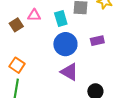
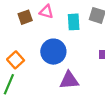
blue circle: (65, 44) -> (53, 52), moved
purple triangle: (69, 72) -> (69, 80), turned -48

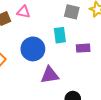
cyan rectangle: (74, 22) -> (60, 35), moved

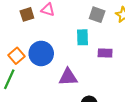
blue circle: (33, 49) -> (41, 53), moved

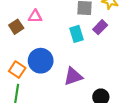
purple rectangle: (105, 53) -> (100, 27), moved, turned -32

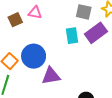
purple rectangle: (100, 27) -> (96, 33), size x1.5
purple triangle: (73, 76) -> (51, 76), moved

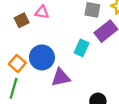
cyan rectangle: (72, 36) -> (82, 48), moved, turned 35

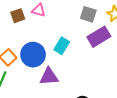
cyan rectangle: (82, 48) -> (62, 46), moved

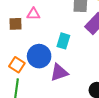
brown square: (18, 16) -> (16, 24), turned 32

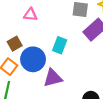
brown square: (16, 24) -> (15, 44), moved, turned -32

